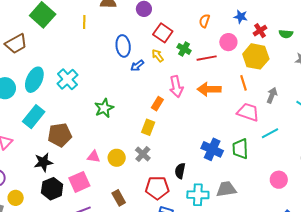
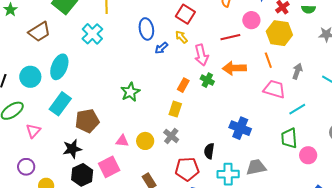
green cross: (184, 49) -> (207, 80), moved
cyan cross: (67, 79) -> (92, 34), moved
pink arrow: (176, 87) -> (201, 55), moved
green trapezoid: (240, 149) -> (289, 138), moved

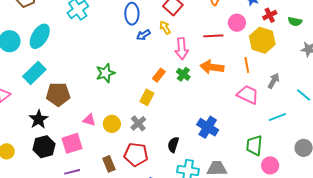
cyan line: (297, 109) -> (277, 117), moved
black star: (72, 149) -> (39, 119), turned -30
red pentagon: (187, 169) -> (136, 154), moved

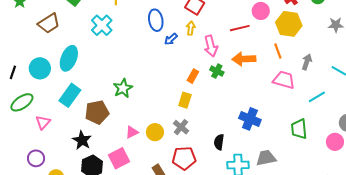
yellow arrow: (165, 28) -> (191, 28), turned 48
green star: (105, 73) -> (123, 88), moved
pink triangle: (89, 120) -> (132, 132), turned -32
pink circle: (270, 165) -> (335, 142), moved

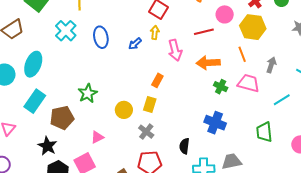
blue ellipse: (156, 20) -> (101, 37), moved
green cross: (217, 71) -> (221, 87), moved
yellow circle: (155, 132) -> (124, 110), moved

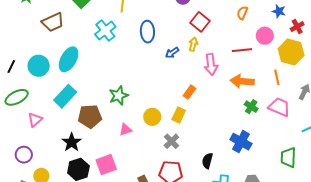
blue ellipse: (101, 37) -> (147, 32), moved
pink triangle: (97, 137) -> (126, 130), moved

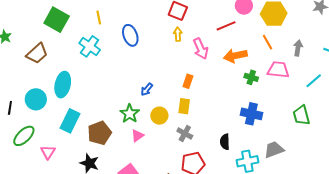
blue arrow: (172, 53) -> (147, 89), moved
green star: (119, 96) -> (130, 114), moved

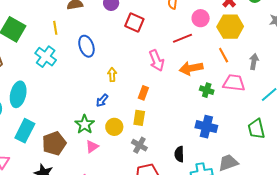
yellow arrow: (178, 34) -> (112, 75), moved

